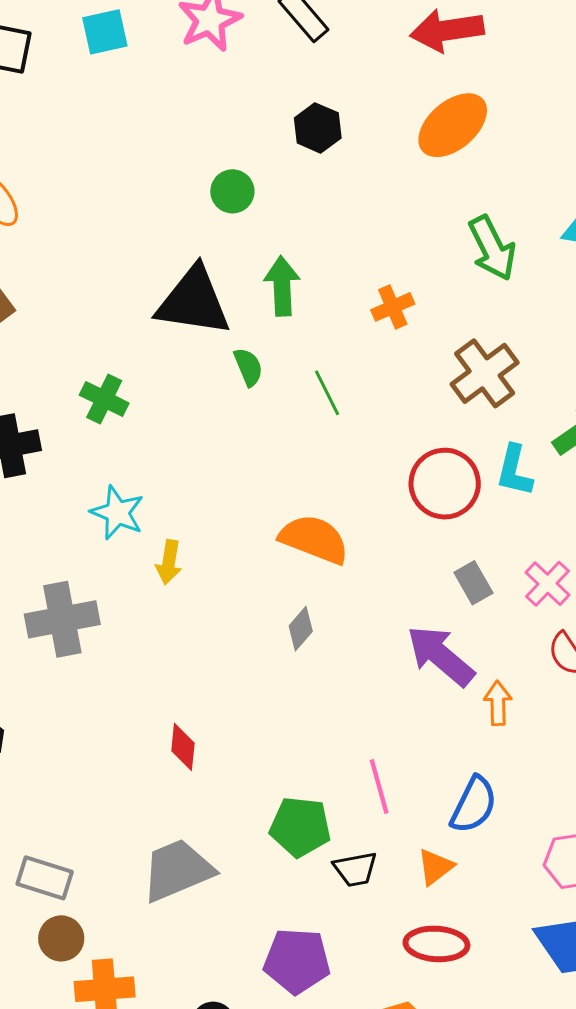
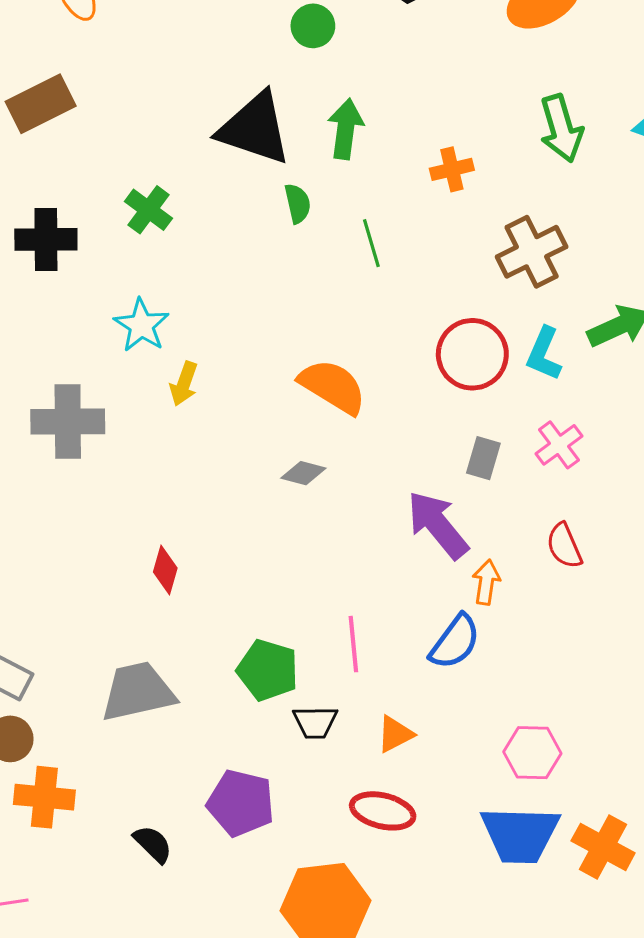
gray rectangle: (473, 583) -> (483, 458), turned 36
pink cross: (548, 584) -> (559, 445), moved
gray diamond: (301, 629) -> (303, 473), turned 54
blue semicircle: (474, 805) -> (455, 642), moved

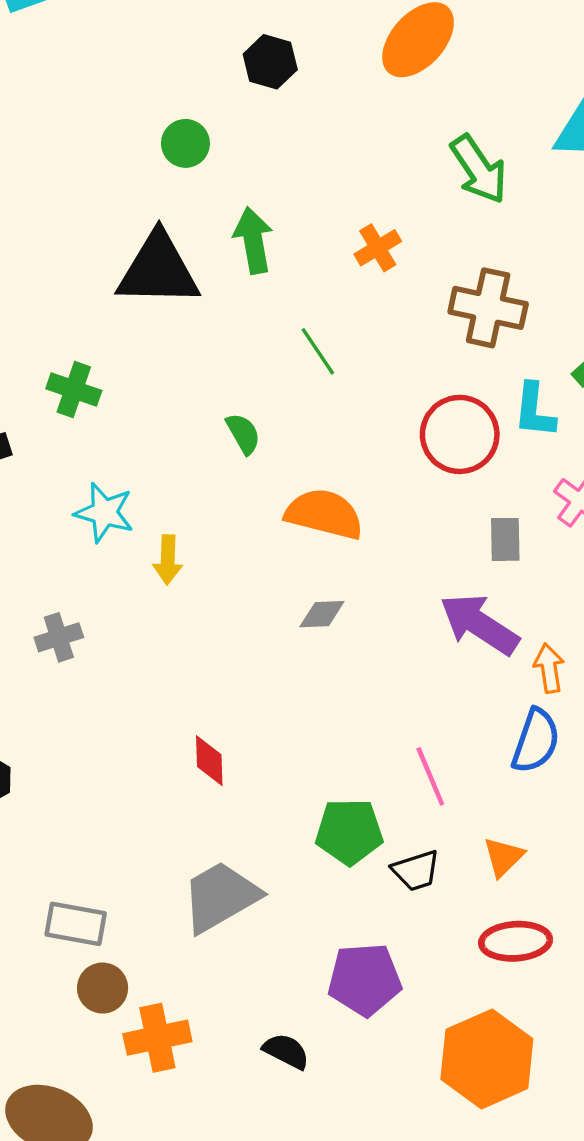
green semicircle: (298, 203) -> (243, 434), moved
brown cross: (532, 252) -> (488, 308), turned -34
gray cross: (68, 422) -> (59, 637), size x0.6

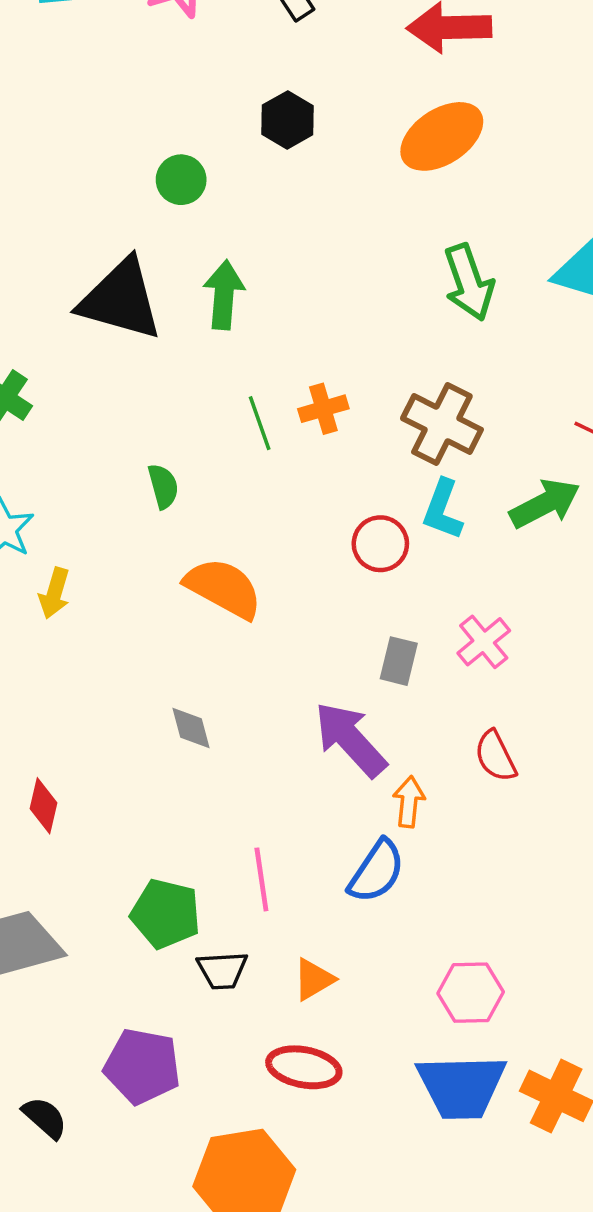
orange cross: (378, 248) -> (323, 409), moved
cyan L-shape: (534, 410) -> (443, 510), moved
red circle: (460, 434) -> (380, 544), size x0.7
gray diamond: (322, 614) -> (191, 728), moved, turned 63

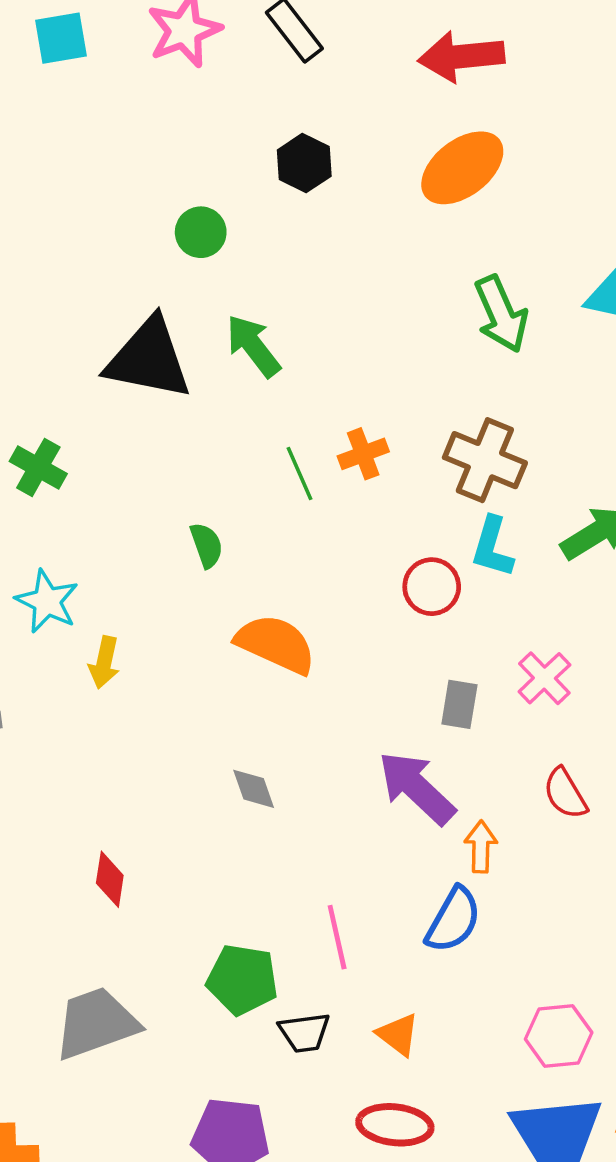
green arrow: (224, 295) -> (253, 346), turned -38
orange triangle: (314, 979) -> (398, 1035), turned -48

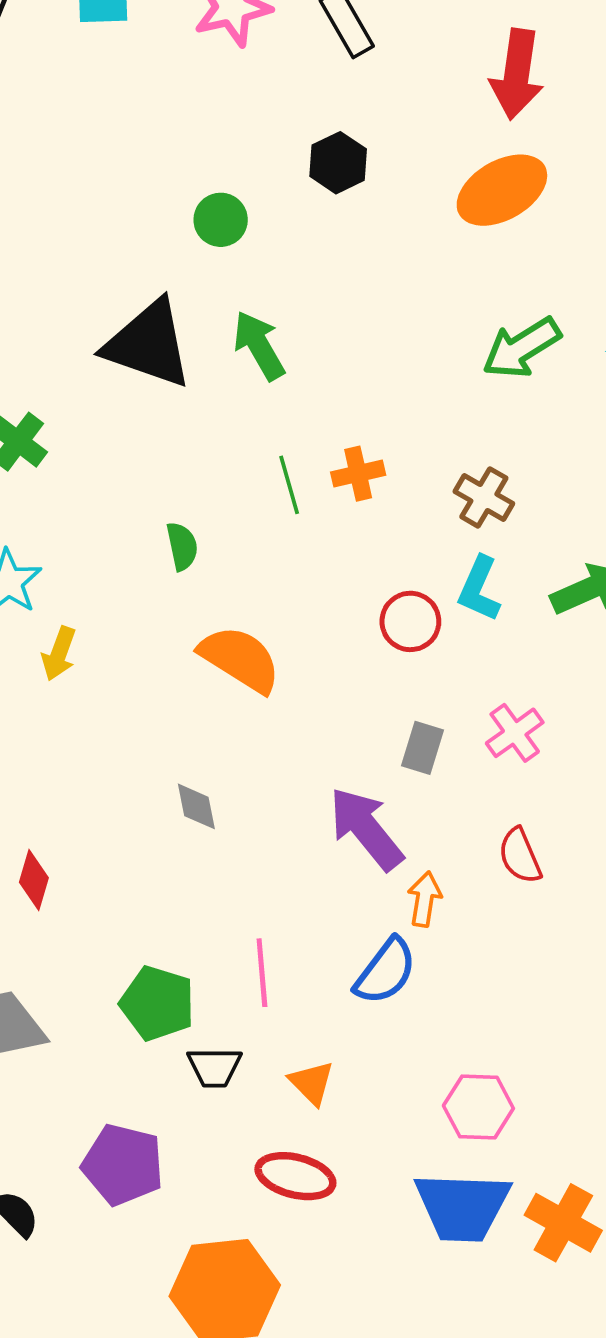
red arrow: (461, 57) -> (517, 74), turned -84
green arrow: (501, 314) -> (522, 348), turned 74
brown cross: (485, 460) -> (484, 497), size x0.7

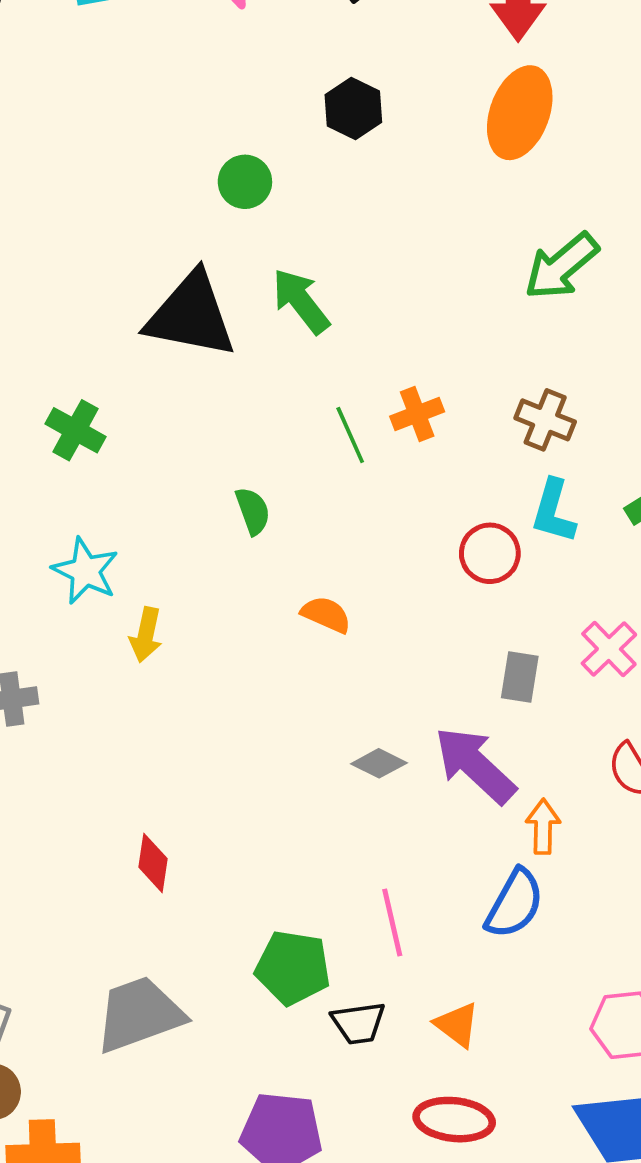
orange ellipse: (502, 190) -> (520, 113), turned -32
orange semicircle: (240, 659) -> (326, 615), size x0.6
gray diamond: (196, 806) -> (379, 763), moved, turned -44

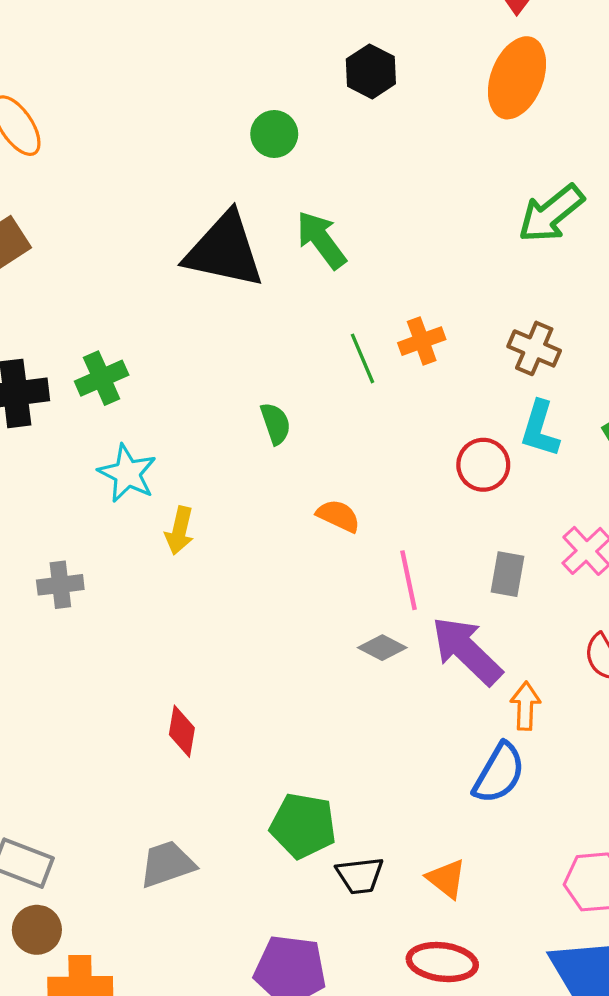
green cross: (75, 430) -> (102, 378), moved, turned 36
pink line: (392, 923) -> (409, 580), moved
gray trapezoid: (139, 1014) -> (167, 864), size x0.7

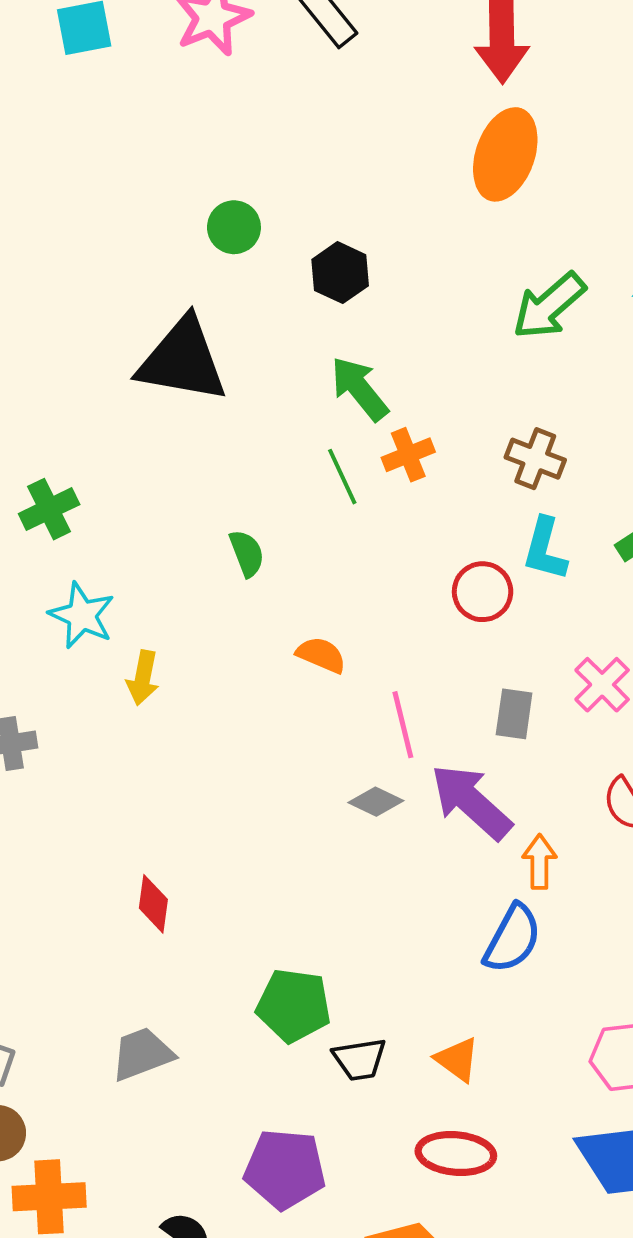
black hexagon: (371, 71) -> (340, 273), moved
green arrow: (321, 240) -> (360, 389), moved

